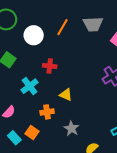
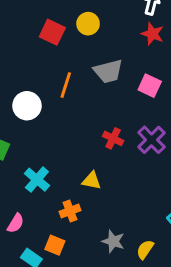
red cross: (50, 66) -> (113, 138), moved, turned 32
gray star: (72, 128) -> (113, 241), moved

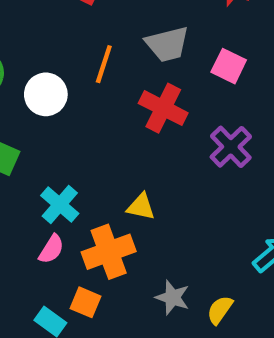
red cross: (113, 138) -> (163, 108), moved, size x1.5
orange cross: (70, 211) -> (109, 252), size x1.6
pink semicircle: (16, 223) -> (51, 249), moved

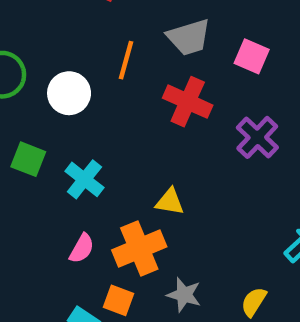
cyan cross: (60, 204) -> (84, 179), moved
gray star: (173, 297) -> (184, 295), moved

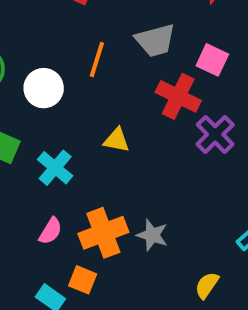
red cross: (188, 102) -> (178, 96), moved
yellow triangle: (170, 202) -> (117, 140), moved
gray star: (184, 295) -> (152, 235), moved

